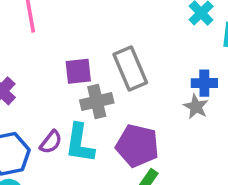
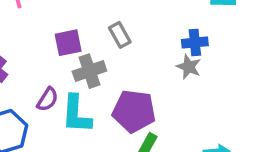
gray rectangle: (130, 68) -> (120, 35), size x0.6
purple semicircle: (51, 142) -> (47, 99), moved

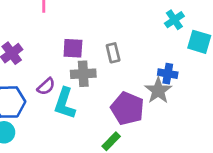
gray star: (189, 67) -> (158, 91), size x1.4
purple pentagon: (134, 111) -> (127, 108), moved

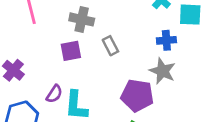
gray cross: (83, 74) -> (82, 19), moved, turned 30
blue cross: (168, 74) -> (166, 40), moved

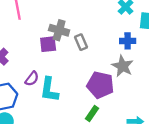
gray cross: (82, 19) -> (59, 30), moved

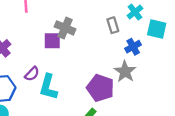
blue cross: (128, 41) -> (133, 47), turned -35
gray rectangle: (81, 42) -> (113, 25), moved

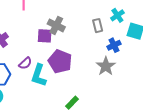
purple pentagon: (100, 88) -> (60, 61), moved

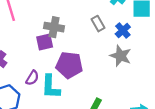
gray rectangle: (98, 26) -> (98, 24), moved

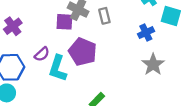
gray rectangle: (98, 24) -> (104, 16), moved
gray star: (121, 56) -> (153, 64), moved

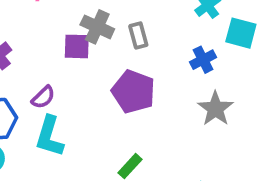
purple pentagon: (83, 52) -> (133, 92), moved
cyan L-shape: (58, 68) -> (50, 136), moved

